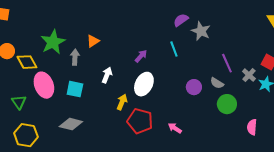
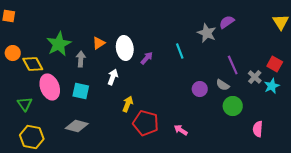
purple semicircle: (181, 20) -> (227, 22), moved
white ellipse: (144, 84) -> (125, 48), moved, turned -35

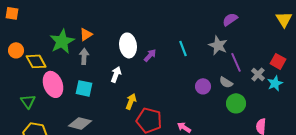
gray star: (207, 33) -> (218, 45), moved
orange triangle: (99, 43) -> (86, 34), moved

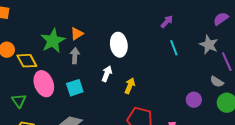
purple arrow: (150, 55) -> (167, 22), moved
purple circle: (203, 86) -> (194, 100), moved
cyan square: (84, 88) -> (75, 88), turned -30
yellow arrow: (131, 101) -> (130, 86), moved

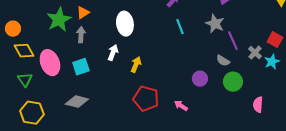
yellow diamond: (27, 61) -> (24, 51), moved

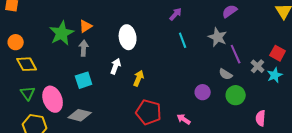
pink ellipse: (50, 63) -> (53, 99), moved

